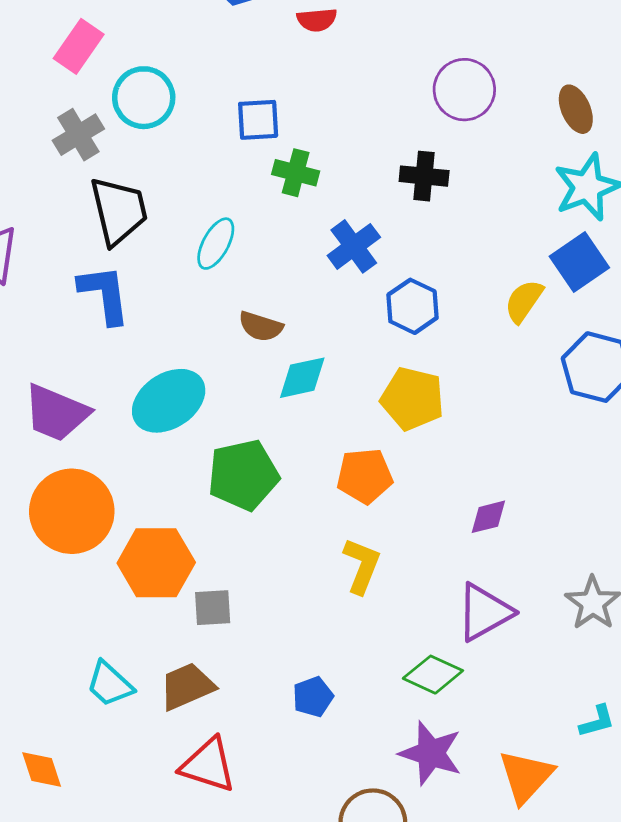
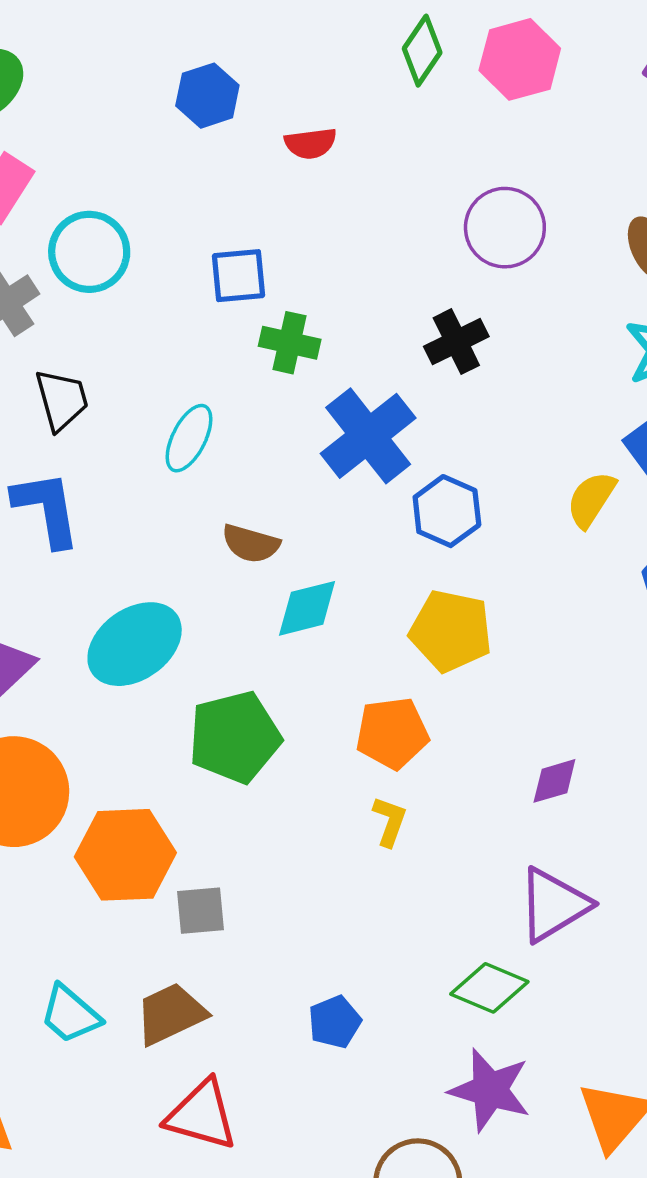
black cross: (424, 176) -> (456, 342), turned -30
black trapezoid: (119, 211) -> (62, 400), size x0.7
blue cross: (354, 246) -> (368, 436), size x1.4
yellow L-shape: (362, 566) -> (390, 821), moved, size x0.7

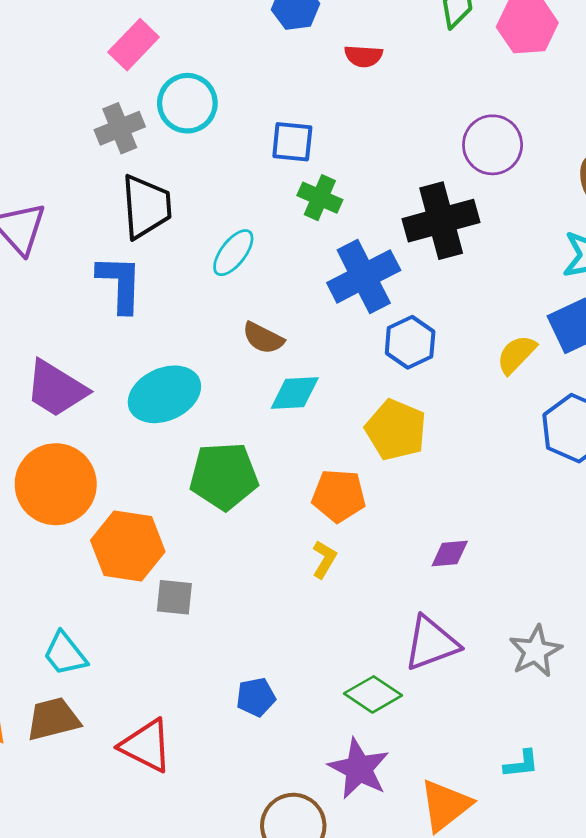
black cross: (456, 342) -> (441, 221), size x1.6
black trapezoid: (62, 400) -> (146, 207), size x1.4
brown trapezoid: (171, 1014) -> (53, 719), moved

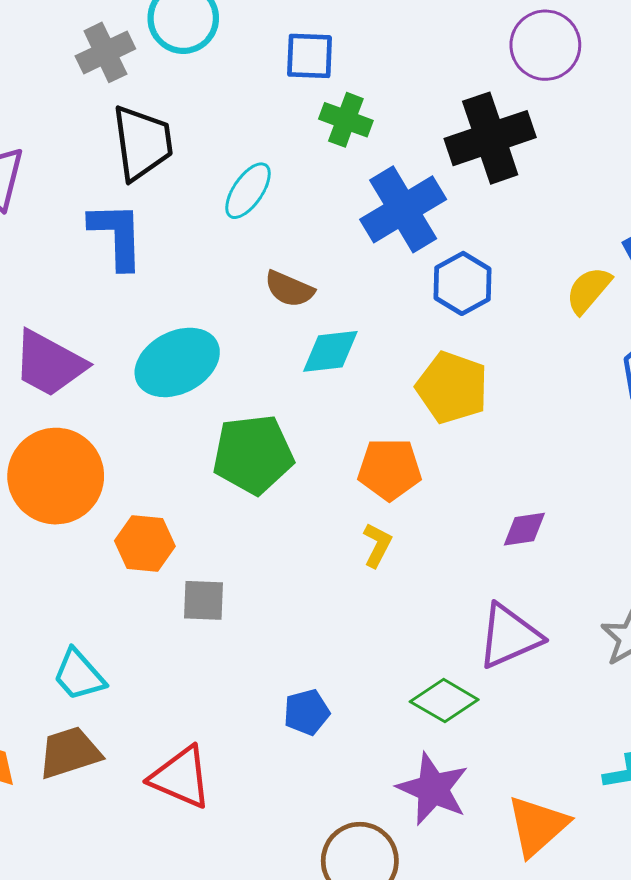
orange hexagon: (128, 546) -> (145, 544), size x0.7

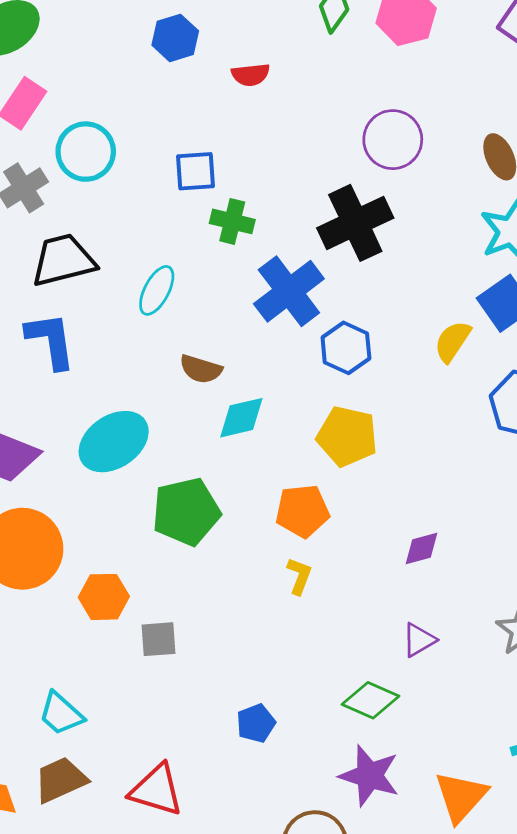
black trapezoid: (142, 143) -> (63, 260), turned -90
purple triangle: (509, 636) -> (419, 640), size x0.6

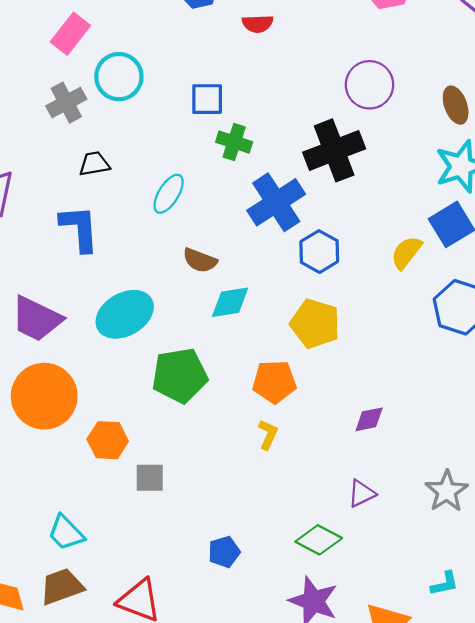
black trapezoid: (63, 260) -> (94, 164), size x0.6

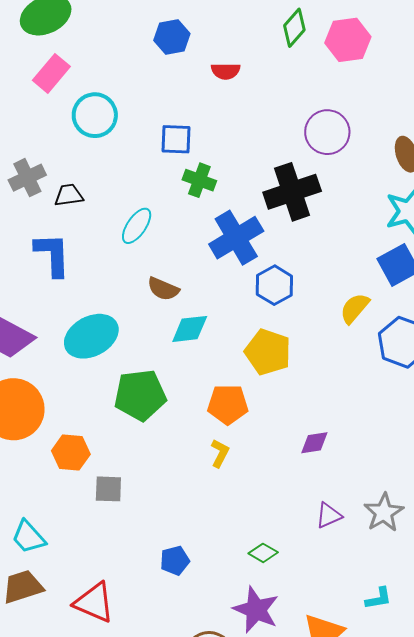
gray cross: (66, 103) -> (27, 178), moved
yellow semicircle: (406, 253) -> (355, 308), moved
purple triangle: (362, 493) -> (329, 515), moved
green diamond: (319, 540) -> (263, 553), size x0.7

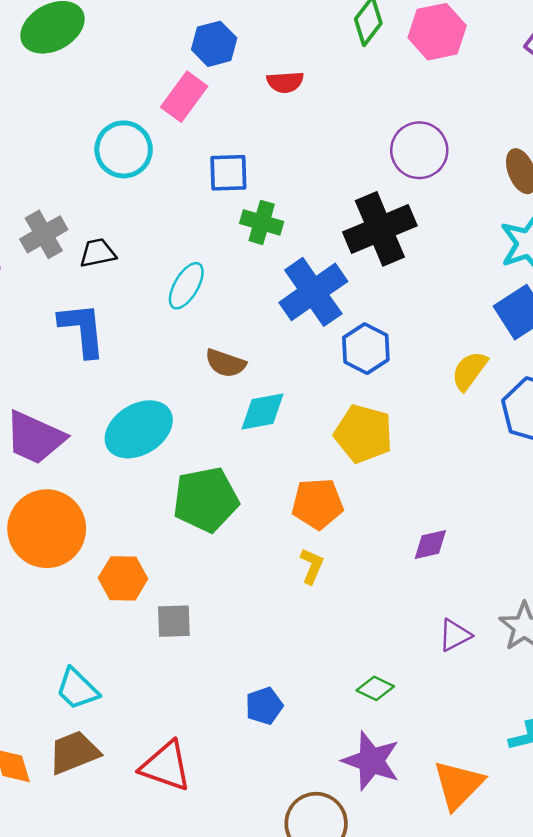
pink rectangle: (51, 73) -> (184, 97), moved

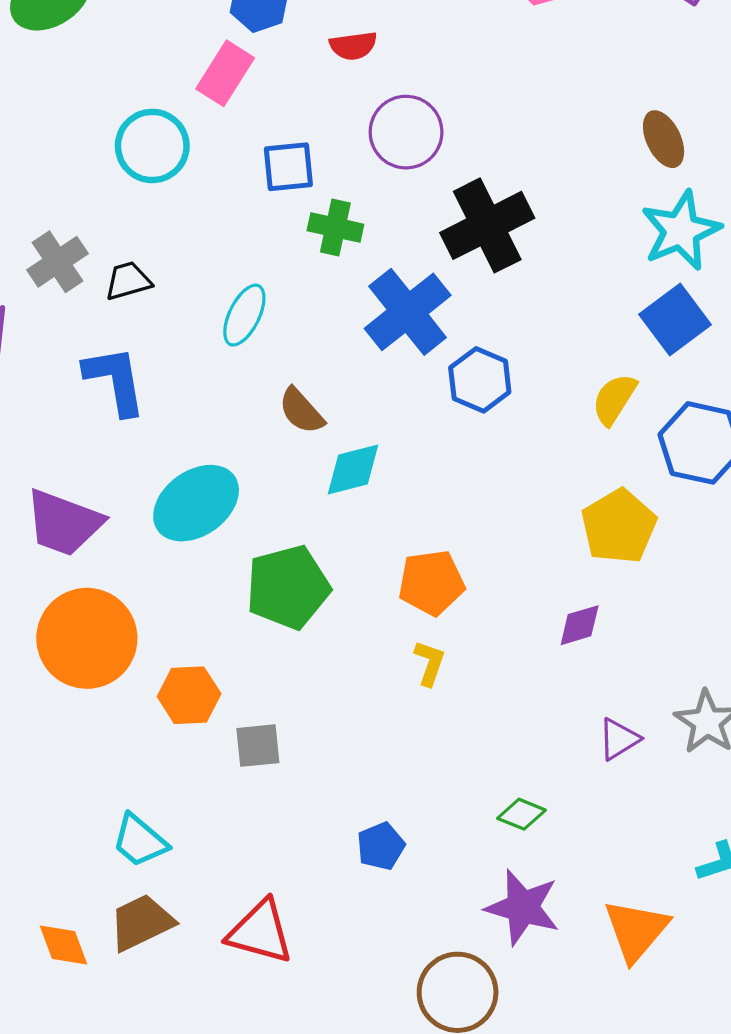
purple circle: (419, 150) -> (406, 132), moved
brown semicircle: (225, 363) -> (301, 411), turned 33
yellow pentagon: (363, 434) -> (619, 526), moved, turned 30

